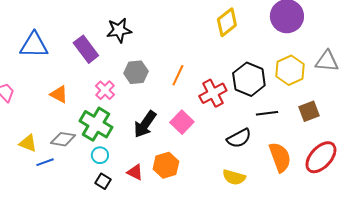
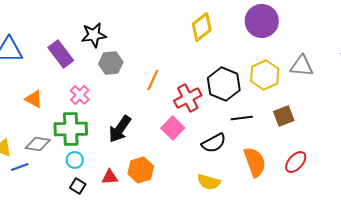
gray hexagon: (136, 72) -> (111, 63), moved
pink square: (182, 122) -> (173, 128), moved
green cross: (96, 124) -> (71, 129), turned -32
red ellipse: (321, 157) -> (296, 162), size x0.7
red triangle: (135, 172) -> (110, 177), turned -30

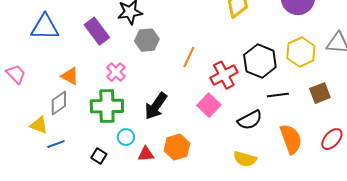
gray diamond: (38, 144) -> (59, 103), moved, turned -45
cyan circle: (75, 160) -> (126, 137), moved
black square: (78, 186) -> (99, 156), moved

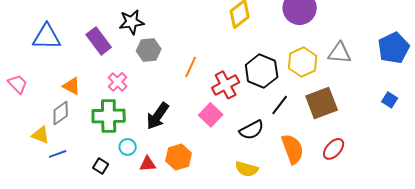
brown square: (320, 93) -> (322, 103), size x1.5
black line: (278, 95) -> (280, 105), turned -45

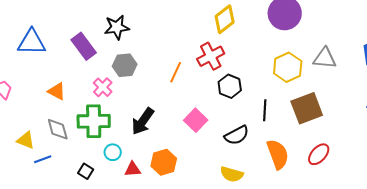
gray hexagon: (149, 50) -> (125, 65), moved
black hexagon: (262, 71) -> (230, 86), moved, size x0.7
red cross: (226, 85) -> (211, 56), moved
black line: (280, 105) -> (265, 110), turned -35
gray diamond: (61, 113) -> (58, 129), moved, turned -70

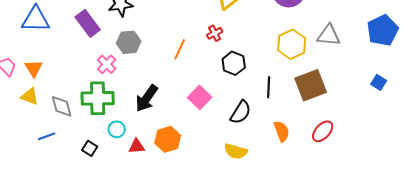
red cross: (211, 56) -> (215, 33), size x0.6
orange triangle: (57, 91) -> (34, 68), moved, turned 30
black semicircle: (237, 135) -> (241, 112), turned -30
yellow triangle: (26, 140) -> (30, 96), moved
orange semicircle: (278, 154) -> (282, 131), size x0.7

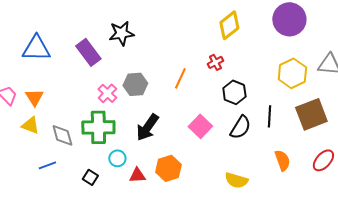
gray hexagon: (129, 42) -> (135, 84), moved
black semicircle: (241, 112) -> (240, 127), moved

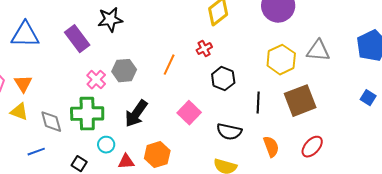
black semicircle: (240, 127) -> (229, 132), moved, turned 70

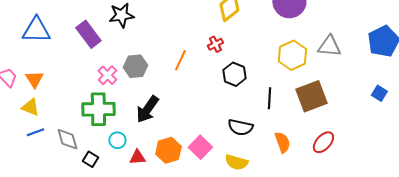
pink square: (189, 113) -> (200, 147), moved
gray diamond: (51, 122) -> (67, 139), moved
blue line: (36, 152) -> (35, 132), moved

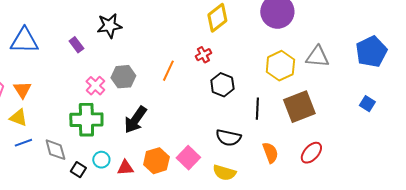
purple rectangle: (88, 34) -> (76, 45), size x0.6
cyan circle: (117, 140) -> (101, 160), moved

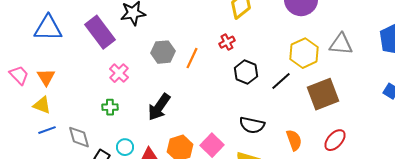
purple rectangle: (76, 45) -> (100, 32), size x2.0
gray hexagon: (123, 77) -> (163, 52), moved
black line: (257, 109) -> (281, 81), moved, turned 45
green cross: (86, 120) -> (110, 107), size x0.5

